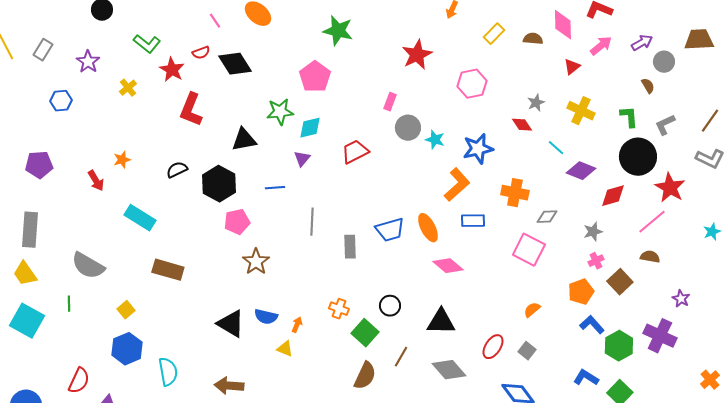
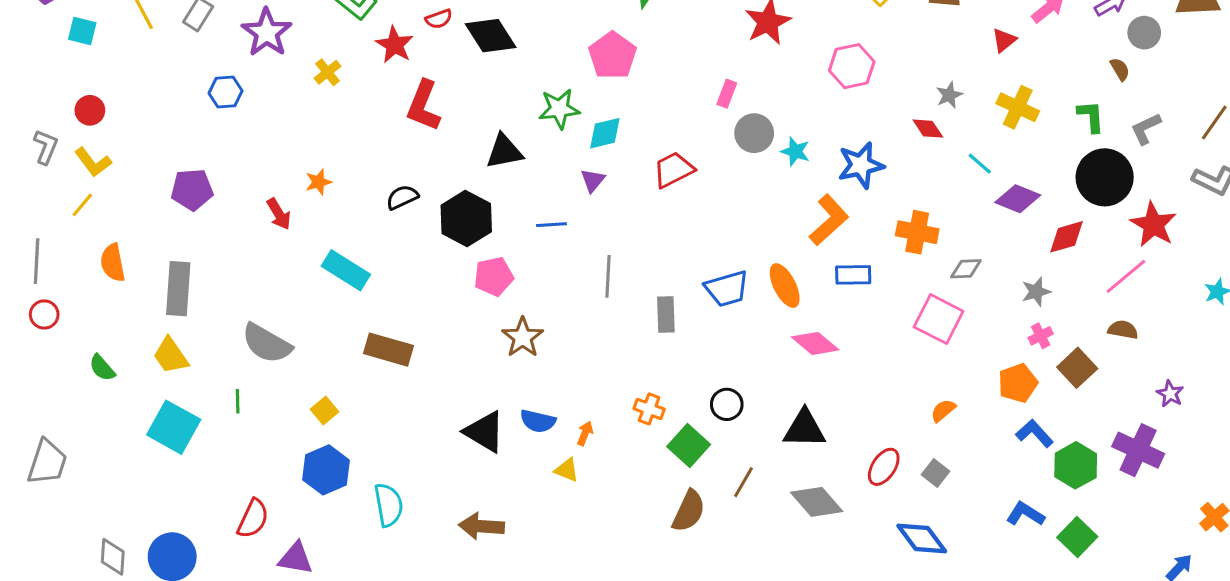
purple star: (88, 62) -> (267, 33), size x1.4

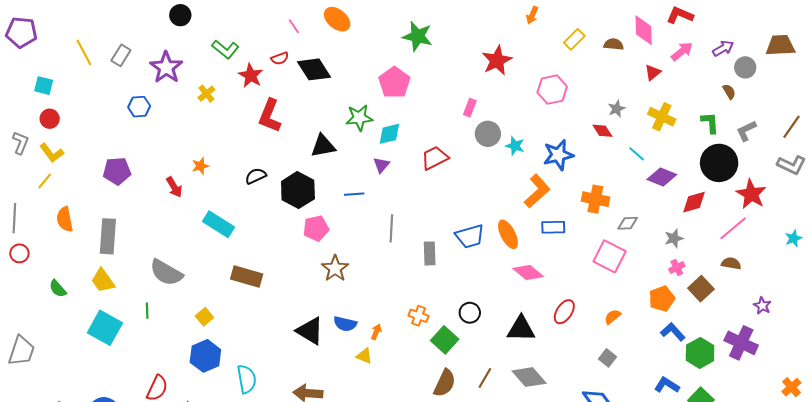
cyan square: (82, 31) -> (44, 86), moved
red ellipse: (884, 467) -> (564, 312), moved
brown line: (744, 482) -> (485, 378), moved

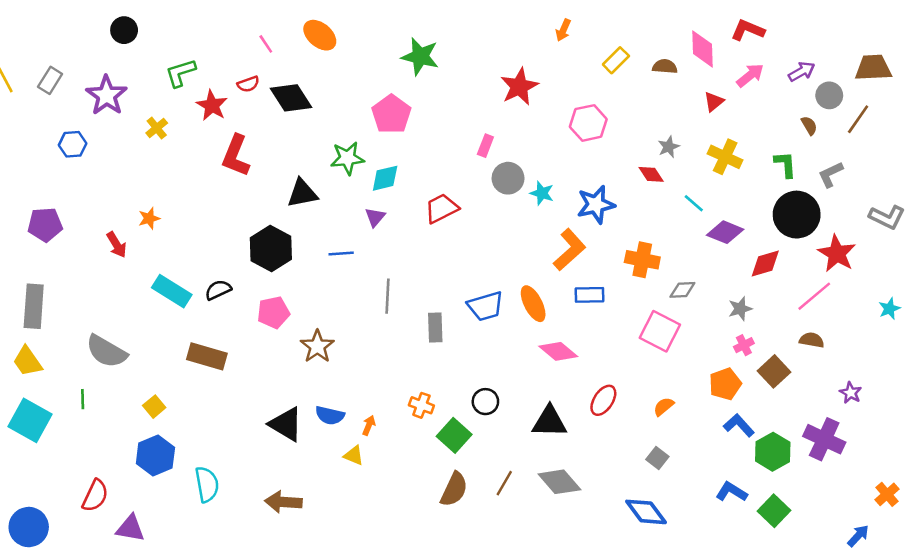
green L-shape: (226, 49) -> (181, 73), turned 124
brown line: (791, 127) -> (858, 119), moved
black semicircle: (256, 176) -> (218, 290), moved
pink pentagon: (316, 228) -> (273, 312), moved

